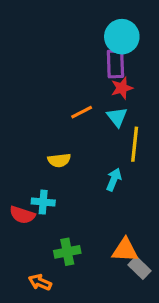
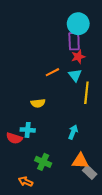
cyan arrow: (114, 180) -> (73, 132), moved
green cross: (67, 252) -> (43, 162), turned 35

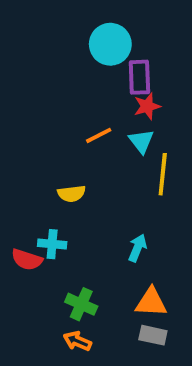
cyan circle: (78, 24) -> (110, 44), moved
gray rectangle: (90, 172) -> (153, 335), moved, turned -32
orange arrow: (26, 182) -> (77, 341), moved

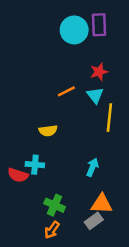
purple rectangle: (139, 77) -> (99, 25), moved
gray rectangle: (153, 335) -> (94, 221), moved, turned -48
orange arrow: (77, 341) -> (52, 230), turned -78

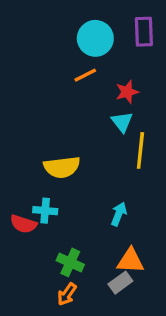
purple rectangle: (99, 25) -> (144, 32), moved
orange line: (66, 91) -> (85, 75), moved
yellow semicircle: (48, 131) -> (62, 167), size x1.5

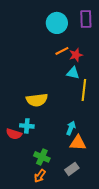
orange line: (85, 75) -> (62, 51), moved
cyan triangle: (122, 122) -> (73, 73), turned -40
orange triangle: (130, 261) -> (78, 143), moved

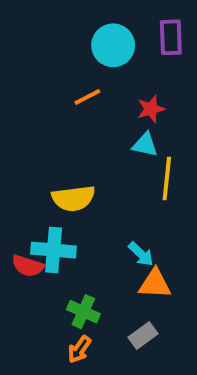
orange line: (62, 51) -> (87, 97), moved
cyan cross: (27, 126) -> (54, 250), size x1.5
cyan arrow: (71, 128) -> (141, 254), turned 112

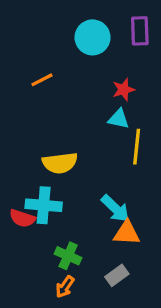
orange line: (87, 97) -> (42, 80), moved
cyan arrow: (141, 254) -> (115, 209), size x1.4

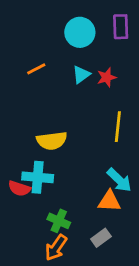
cyan triangle: (119, 119) -> (81, 75), moved, turned -48
cyan arrow: (115, 209) -> (119, 180), moved
orange arrow: (65, 287) -> (56, 248), size x1.4

